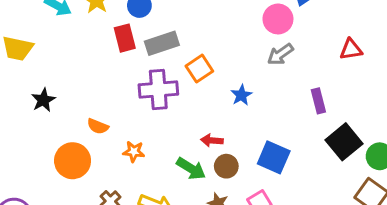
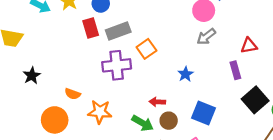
red triangle: (351, 49) -> (249, 46), moved
blue star: (241, 95) -> (185, 74), moved
orange star: (134, 152) -> (100, 112), size x1.5

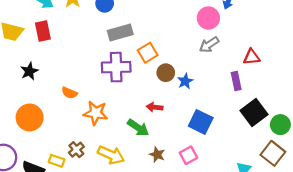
red rectangle: (91, 28) -> (43, 31), moved
orange circle: (55, 120) -> (30, 117), moved
brown circle: (169, 121) -> (166, 73), moved

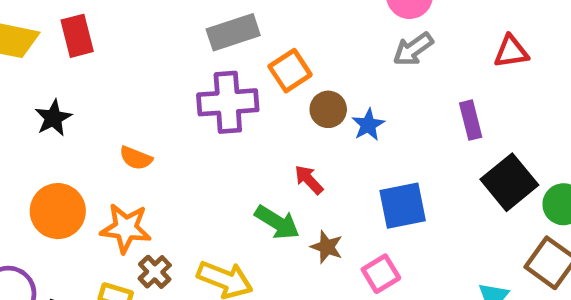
red triangle: (252, 57) -> (511, 52), moved
red arrow: (155, 107) -> (309, 180), turned 42
orange star: (96, 113) -> (126, 228), moved
blue square: (201, 122) -> (403, 206), turned -35
brown star: (157, 155) -> (327, 247), moved

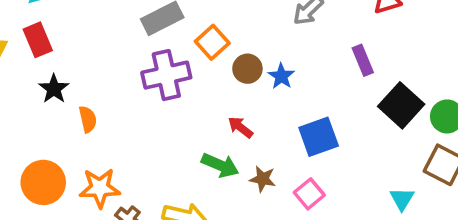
black star: (53, 118) -> (54, 89), moved
orange semicircle: (136, 158) -> (88, 119), moved, turned -116

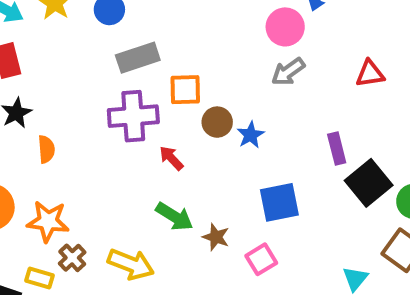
orange square: (212, 42) -> (185, 90), turned 32
purple rectangle: (363, 60) -> (337, 149), moved
red arrow: (240, 127) -> (171, 158), moved

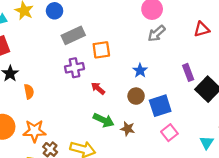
purple cross: (133, 116) -> (74, 68), size x0.7
brown circle: (217, 122) -> (136, 96), moved
pink square: (261, 259) -> (169, 133), moved

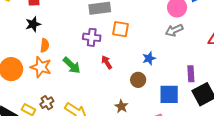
blue square: (160, 106) -> (169, 94), moved
green arrow: (104, 120) -> (72, 65), moved
orange star: (34, 131) -> (41, 67), moved

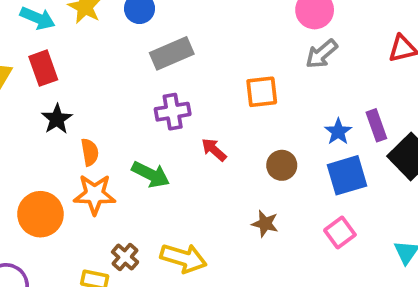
orange square: (121, 29) -> (262, 92), moved
blue star: (149, 58) -> (338, 132), moved

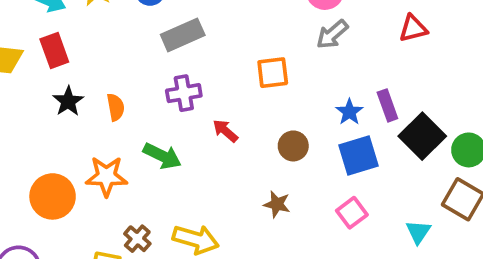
orange semicircle: (90, 152) -> (116, 107), moved

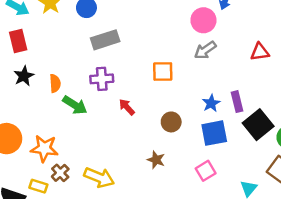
green arrow: (162, 156) -> (75, 105), moved
orange star: (106, 176) -> (44, 148), moved

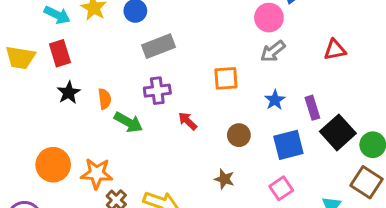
blue star: (211, 103) -> (275, 100), moved

